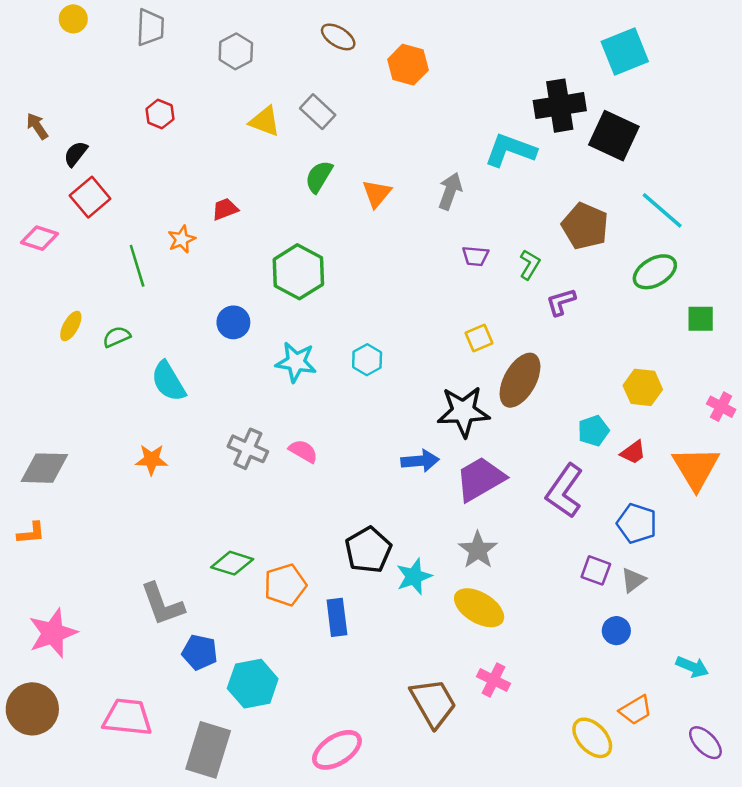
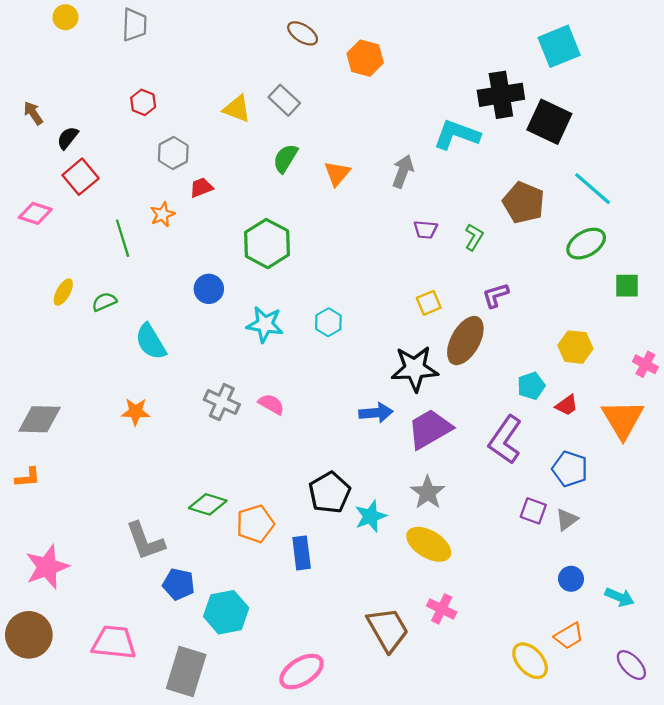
gray hexagon: (236, 51) -> (173, 153), moved
purple L-shape: (561, 302) -> (496, 295), moved
blue circle: (616, 631) -> (571, 579), moved

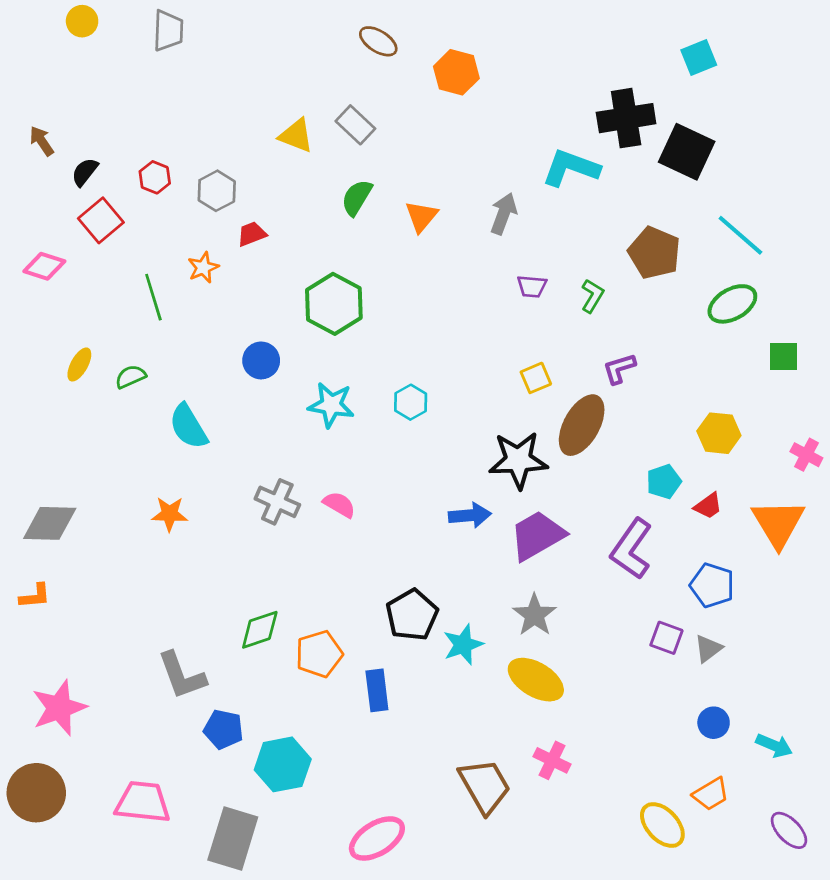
cyan square: (559, 46) -> (699, 57), size x0.7
red hexagon: (143, 102) -> (155, 177), moved
green diamond: (208, 504) -> (260, 630), turned -36

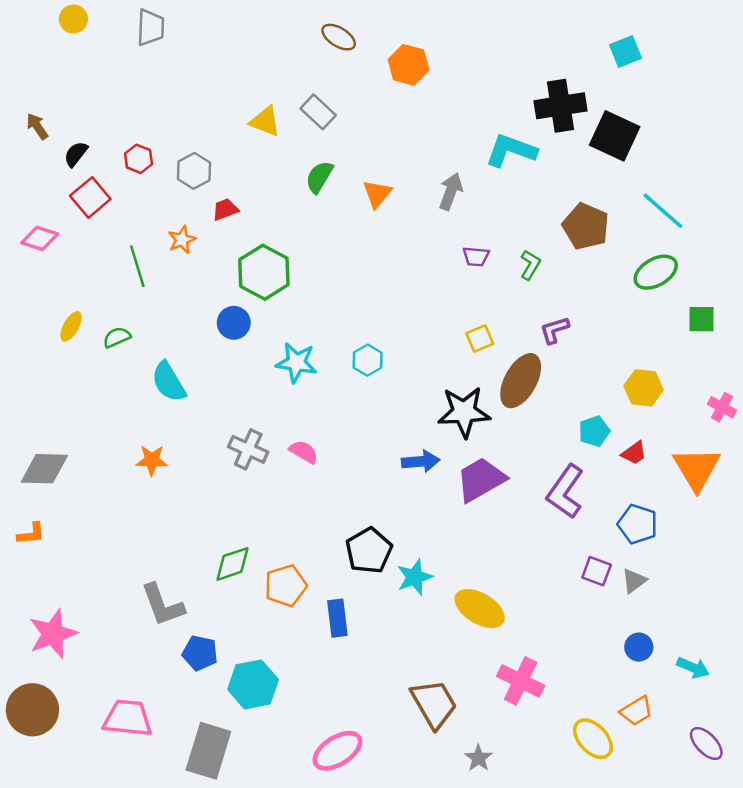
green hexagon: (334, 304) -> (264, 272), moved
gray star: (534, 615) -> (478, 758), moved, size x0.7
pink cross: (552, 760) -> (521, 681), moved, size x1.4

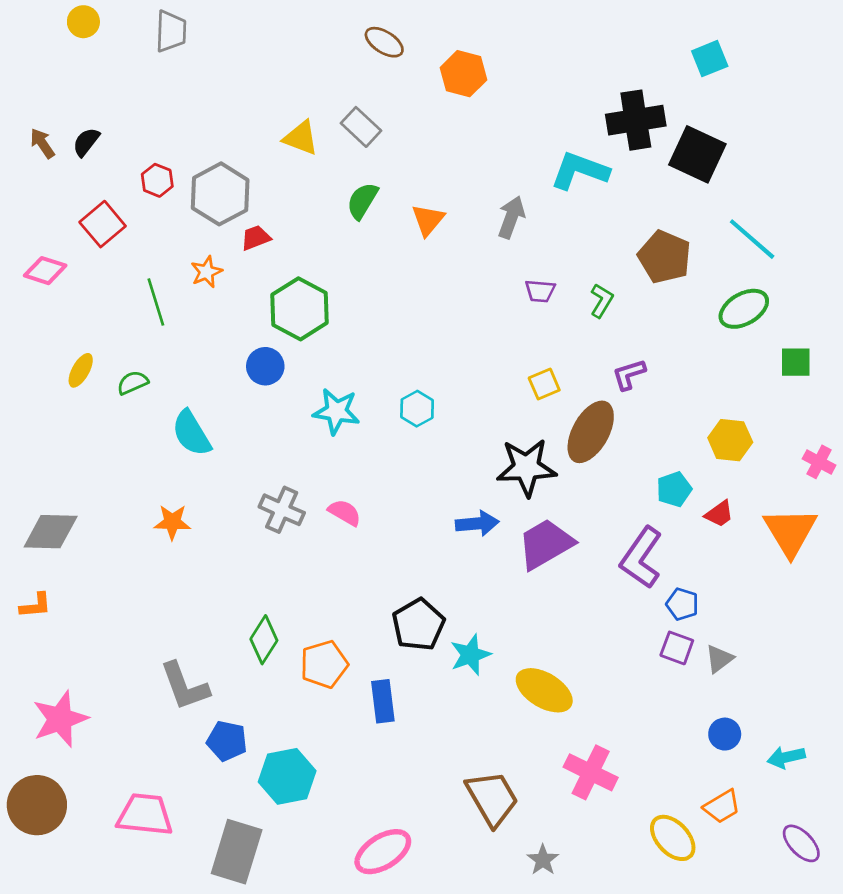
black semicircle: (76, 154) -> (86, 142), moved
gray hexagon: (194, 171) -> (220, 194), size x1.5
blue pentagon: (638, 524) -> (682, 604), moved, size x0.7
green diamond: (233, 564) -> (264, 640), turned -39
cyan arrow: (693, 668) -> (786, 757), turned 144

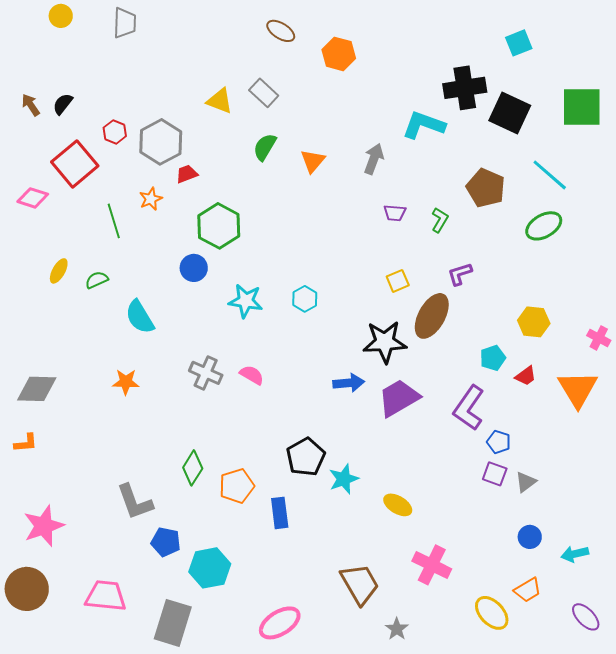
red square: (103, 224) -> (75, 164), size x1.4
green square: (796, 362) -> (582, 107), moved, size x1.8
yellow ellipse: (544, 690) -> (398, 505), size x0.7

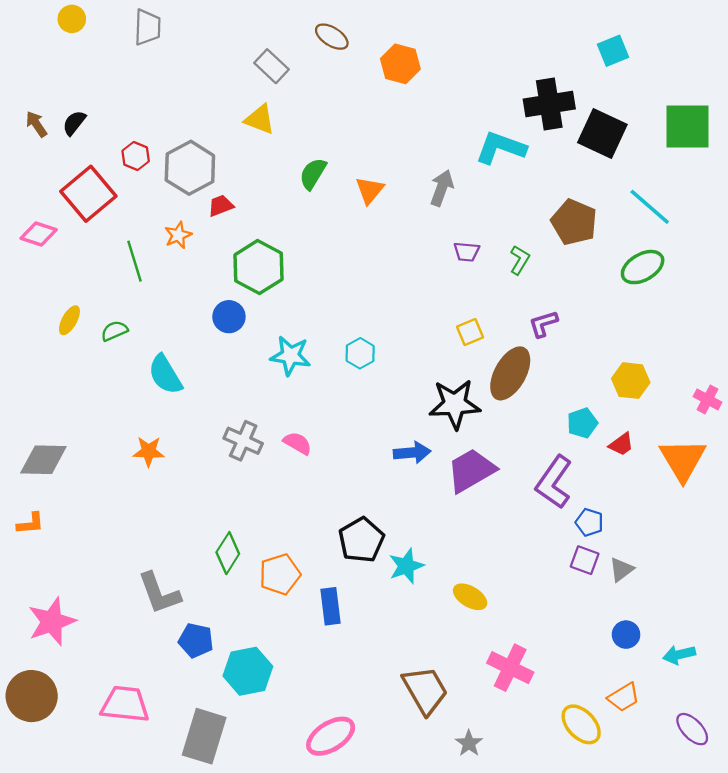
gray rectangle: (264, 93) -> (272, 66), moved

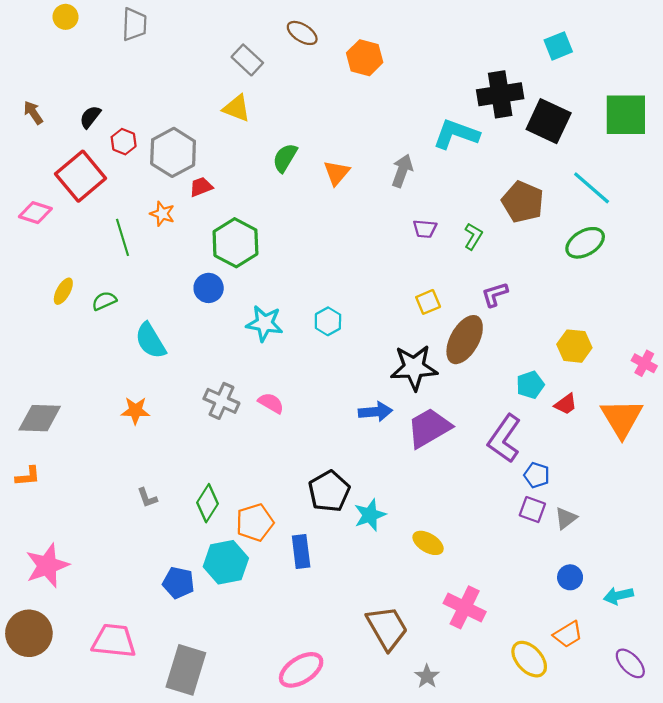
black semicircle: (74, 123) -> (90, 117), moved
orange star: (178, 235) -> (162, 214), turned -30
gray L-shape: (159, 593) -> (147, 498), moved, size x0.5
cyan hexagon: (248, 671) -> (226, 562), moved

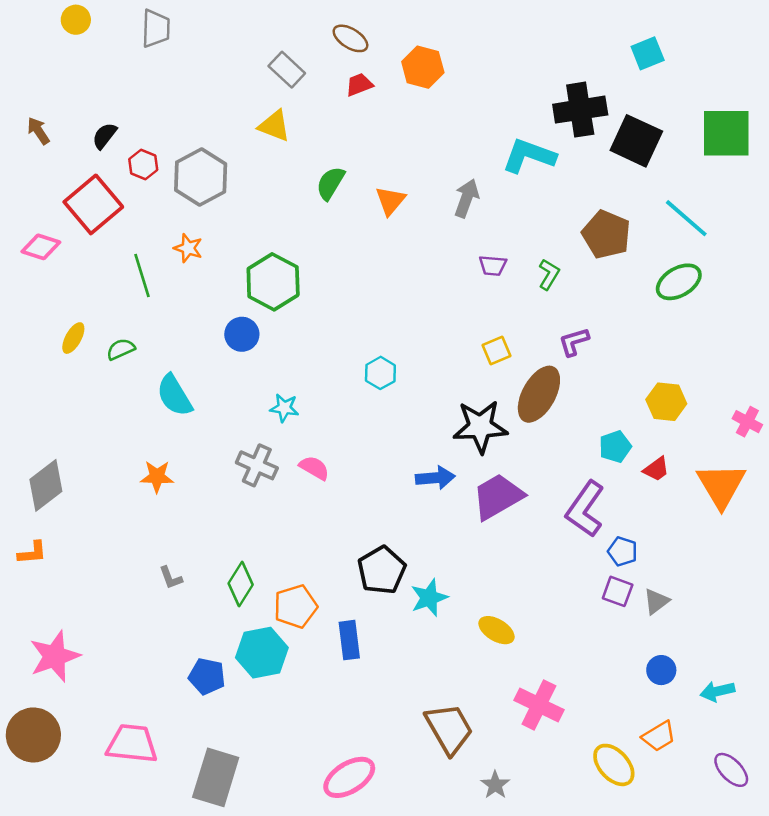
red trapezoid: (201, 187) -> (359, 85), moved
cyan star: (265, 323) -> (284, 408), moved, size x0.7
gray diamond: (40, 418) -> (46, 485), turned -39

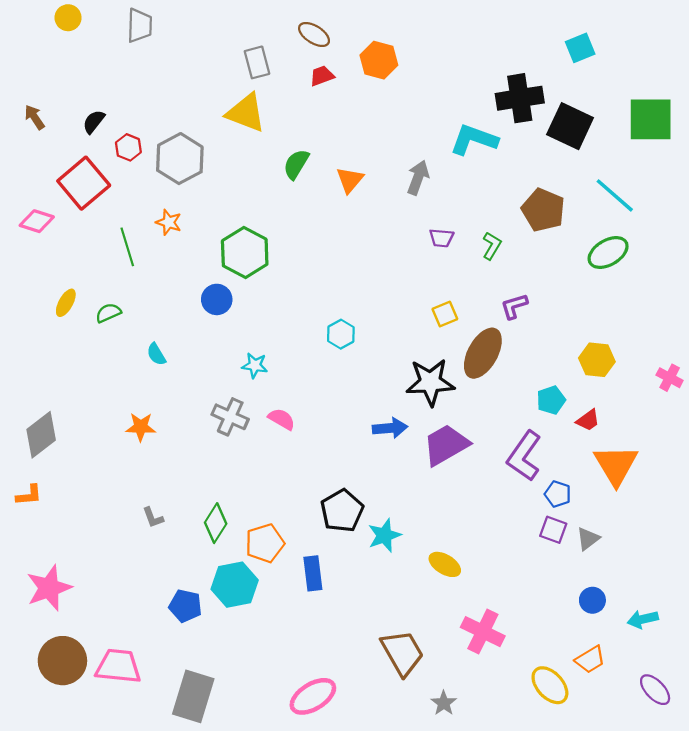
gray rectangle: (287, 70) -> (257, 62), turned 32
yellow triangle: (274, 126) -> (246, 113), size x1.4
cyan semicircle: (174, 395) -> (156, 354), size x0.6
orange triangle: (721, 485) -> (616, 465), moved
brown circle: (33, 735) -> (62, 661), moved

